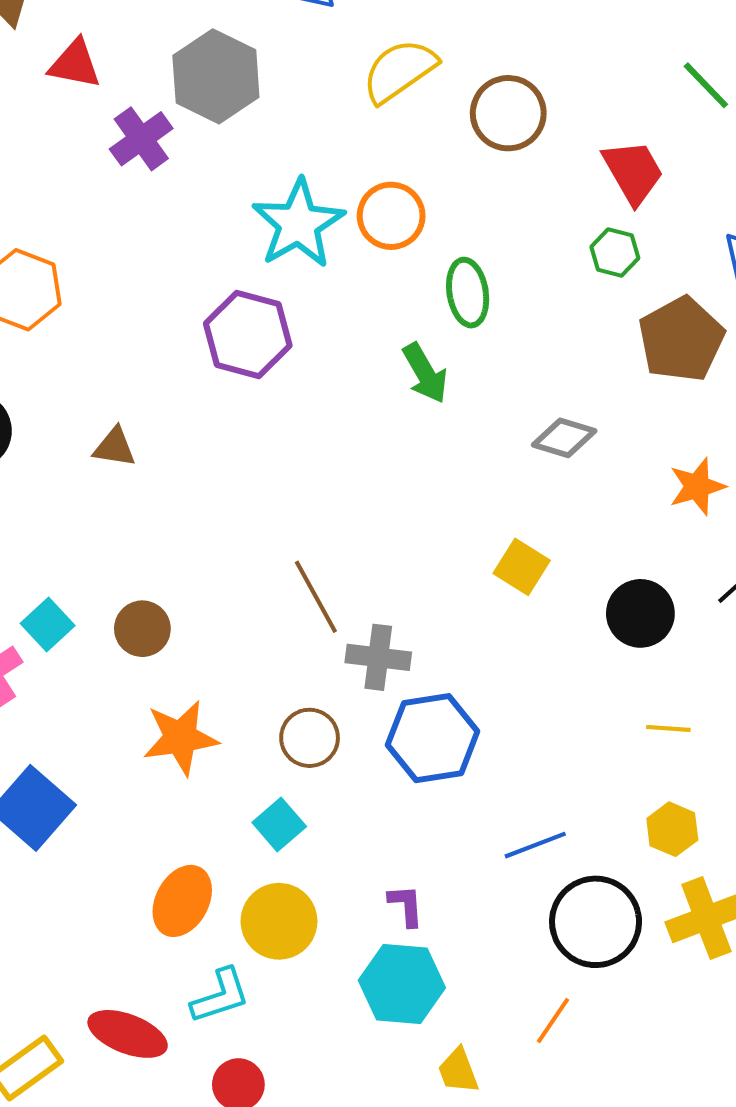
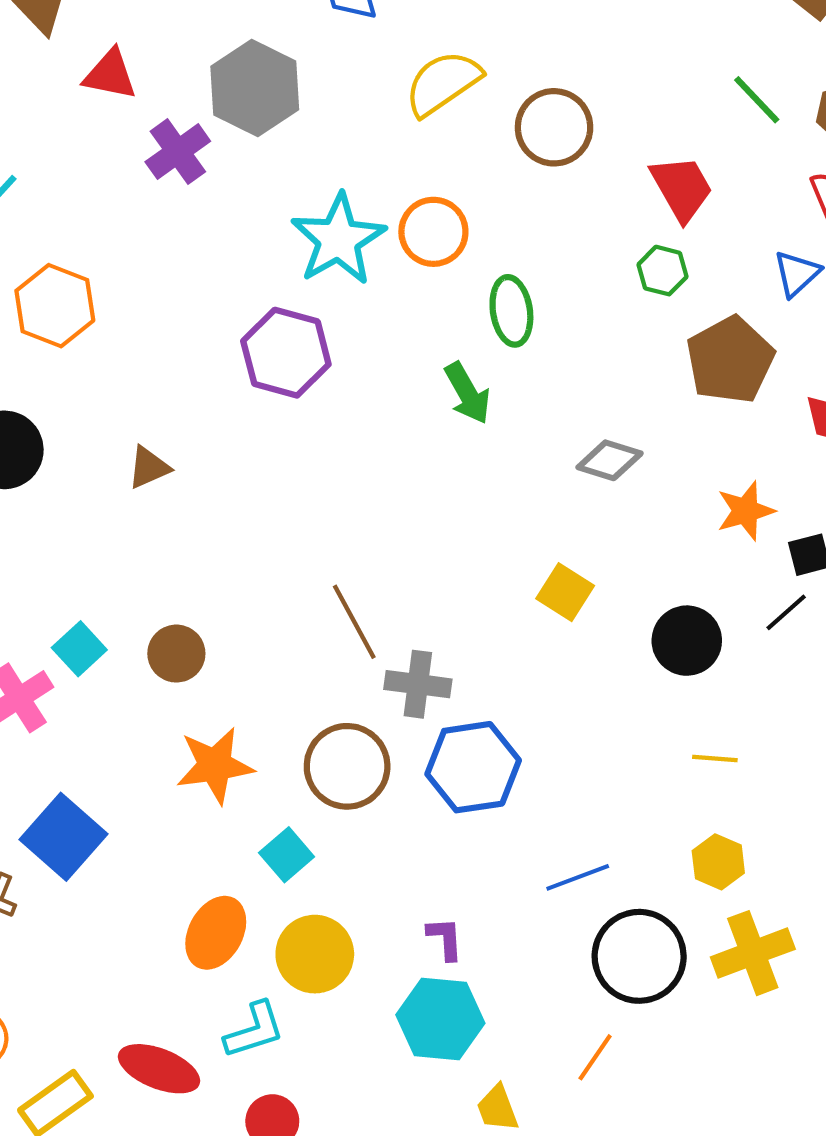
brown triangle: (114, 447) -> (149, 467), turned -33
brown circle: (310, 738) -> (347, 766), size x1.4
cyan square: (279, 825) -> (287, 855), moved

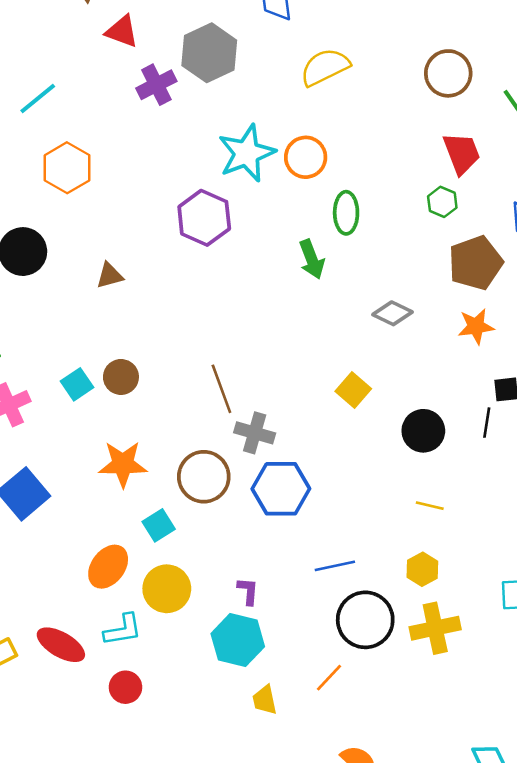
brown circle: (554, 127) -> (448, 73), moved
orange star: (746, 511) -> (476, 326), moved
black line: (786, 612) -> (487, 423), turned -48
cyan square: (79, 649) -> (77, 384), moved
brown circle: (176, 654) -> (121, 377), moved

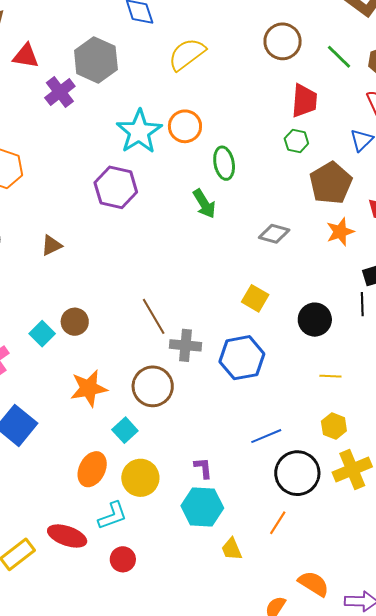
red trapezoid: (462, 153) -> (304, 101), turned 36
blue hexagon: (281, 489) -> (242, 358), moved

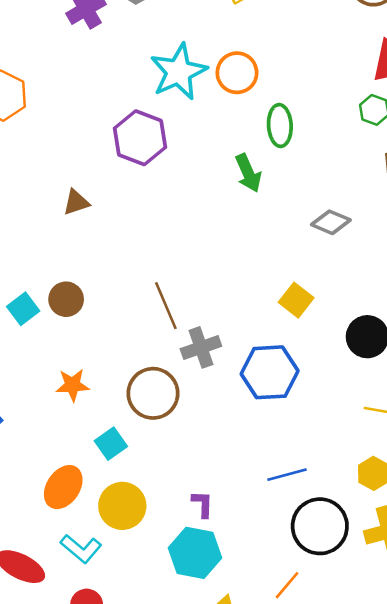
brown triangle: (51, 245) -> (76, 202), moved
gray cross: (185, 345) -> (201, 347), turned -32
orange star: (89, 388) -> (72, 385), size x0.7
cyan L-shape: (113, 516) -> (81, 549), turned 52

